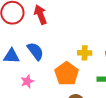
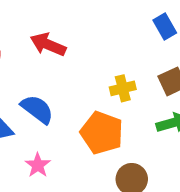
red arrow: (40, 15) -> (48, 45), moved, turned -30

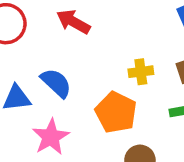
pink star: (38, 165) -> (51, 137), size x1.5

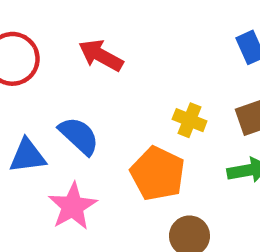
yellow cross: (141, 72) -> (190, 120), turned 30

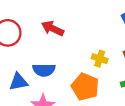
blue semicircle: (79, 136) -> (44, 70), turned 140

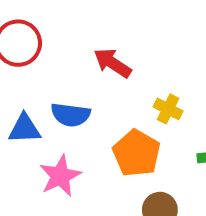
red arrow: (53, 28) -> (112, 63), moved

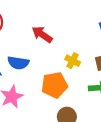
orange pentagon: (136, 153) -> (54, 85), turned 30

